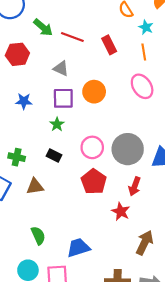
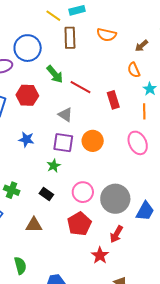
brown triangle: (35, 186) -> (34, 225), moved

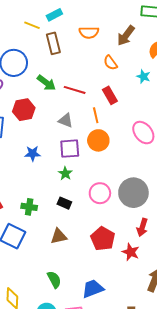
brown arrow: (142, 46) -> (126, 36), size x1.5
orange semicircle: (134, 70) -> (110, 63), moved
orange line: (144, 111) -> (96, 115), moved
red pentagon: (79, 224) -> (103, 239), moved

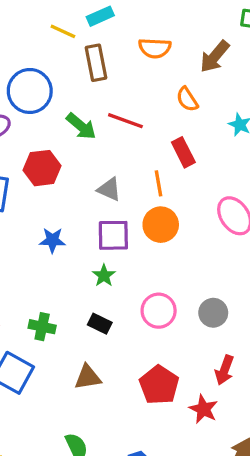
red line: (75, 90) -> (125, 121), moved
gray circle: (133, 193) -> (213, 313), size x0.6

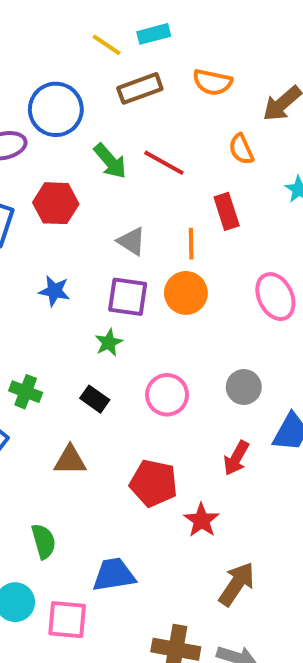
brown rectangle: (96, 63) -> (140, 88), turned 72
gray circle: (213, 313) -> (244, 387), moved
red arrow: (224, 370) -> (236, 458), moved
red pentagon: (159, 385) -> (154, 483), turned -30

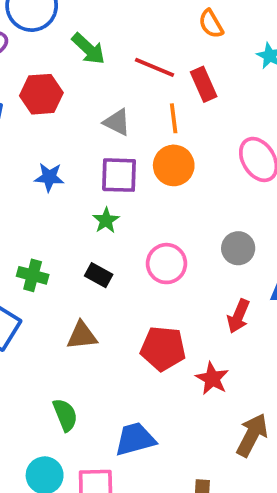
red line: (164, 163) -> (154, 67), moved

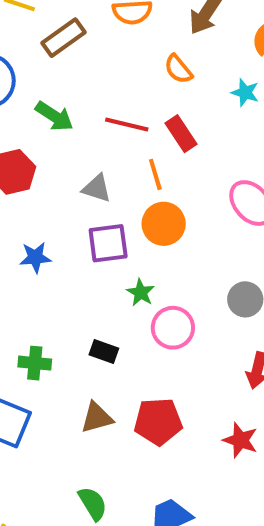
green star: (106, 220) -> (141, 293), moved
red pentagon: (163, 348) -> (158, 422), moved

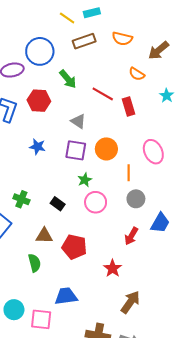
orange semicircle: (178, 69) -> (137, 74), turned -35
orange line: (155, 174) -> (129, 173), moved
green semicircle: (93, 503) -> (34, 263), moved

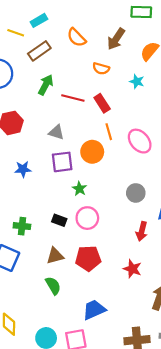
orange semicircle: (122, 39) -> (76, 37), turned 48
green arrow: (68, 79) -> (46, 85), moved, turned -96
orange line: (129, 173) -> (109, 132), moved
pink circle: (96, 202) -> (87, 218), moved

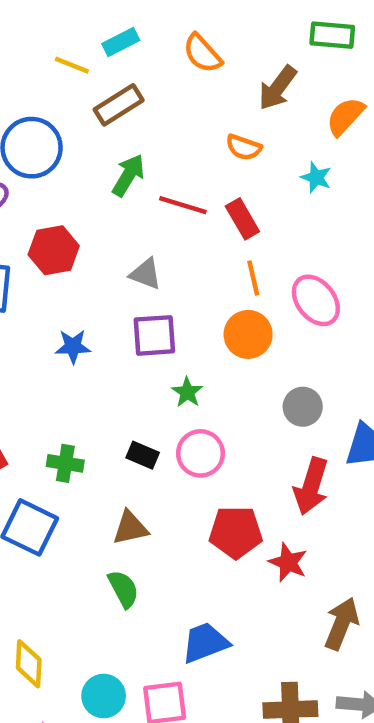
orange semicircle: (76, 37) -> (202, 53), moved
orange circle: (92, 152) -> (248, 334), moved
red arrow: (142, 231) -> (311, 486), size x1.4
red pentagon: (88, 258) -> (236, 532), moved

